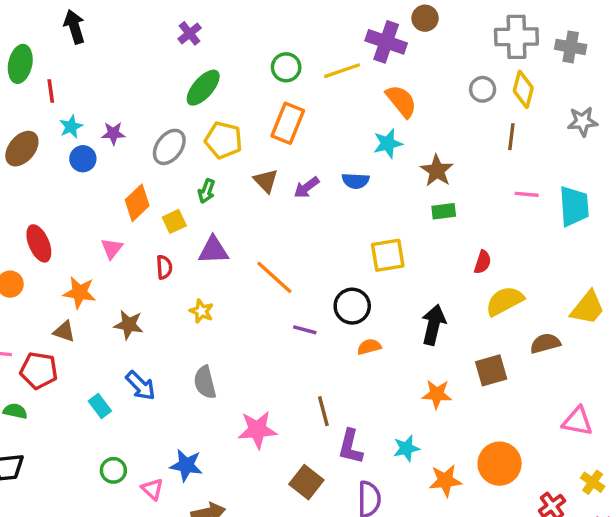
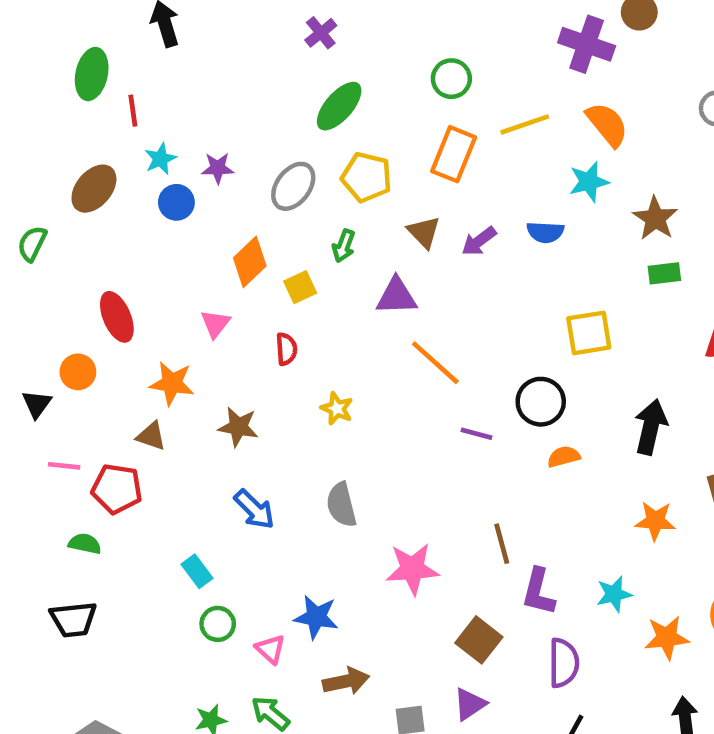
yellow line: (342, 71) -> (525, 124), moved
purple triangle: (213, 250) -> (396, 296), moved
cyan rectangle: (100, 406) -> (197, 571), moved

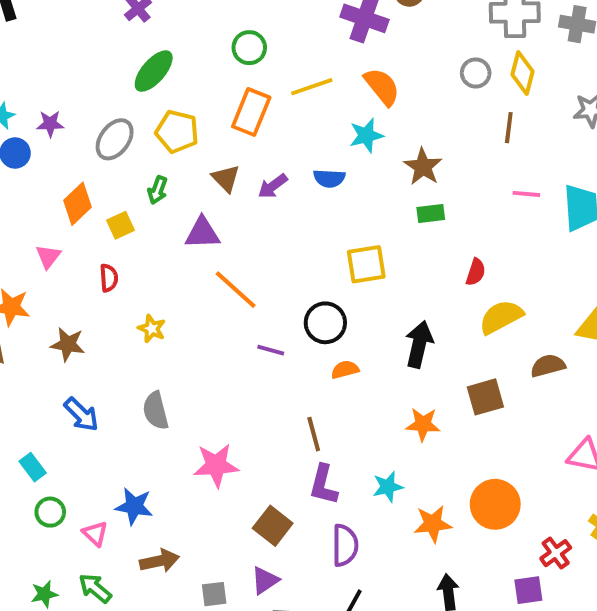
brown line: (502, 544) -> (314, 434), moved

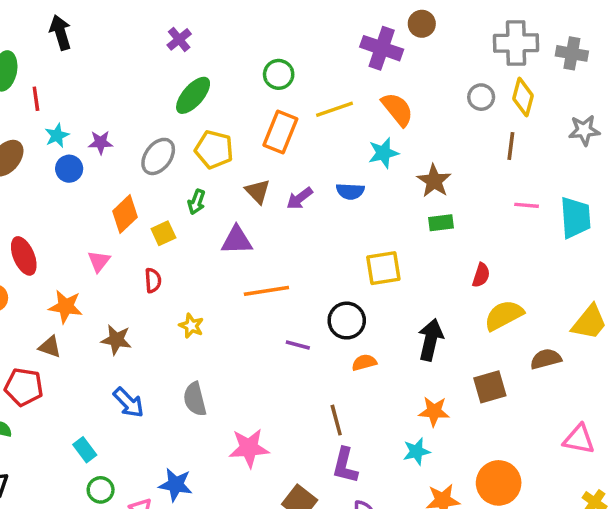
orange line: (236, 290) -> (266, 291), turned -51
cyan star: (388, 487) -> (417, 451), moved

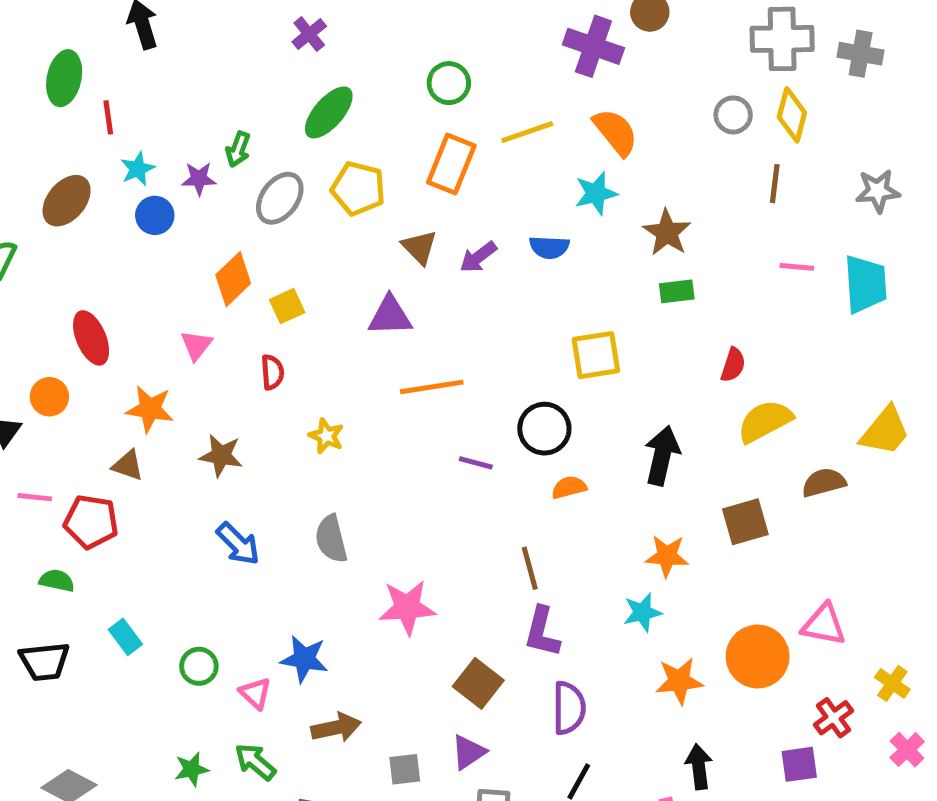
gray star: (584, 130) -> (878, 191), moved
green arrow: (197, 202) -> (238, 149), moved
pink triangle: (579, 439) -> (824, 625), moved
cyan rectangle: (85, 450) -> (125, 637), moved

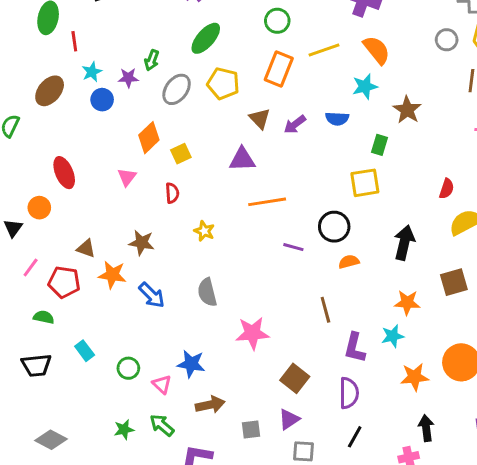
green rectangle: (677, 291) -> (379, 145), moved, turned -66
orange star: (150, 409) -> (112, 275), moved
pink line: (35, 497) -> (31, 267), turned -60
purple L-shape: (542, 632) -> (355, 348), moved

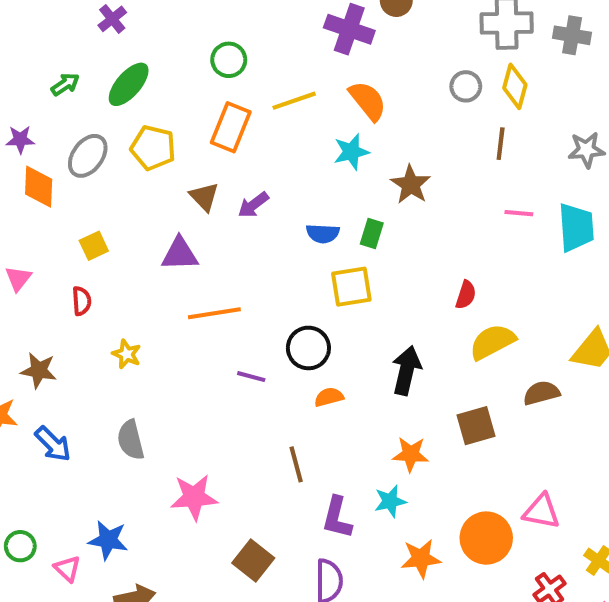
green arrow: (152, 60) -> (65, 84), moved, turned -144
blue semicircle: (337, 119) -> (323, 234), moved
orange diamond: (149, 138) -> (39, 187), moved, turned -44

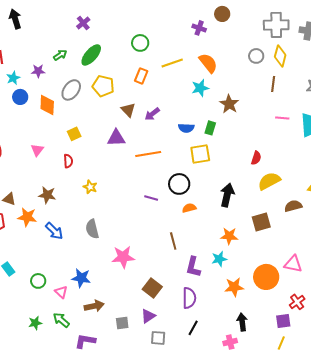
purple cross: (349, 29) -> (199, 28), size x0.6
orange rectangle: (231, 127) -> (141, 76), size x0.7
purple star: (20, 140) -> (38, 71), moved
orange line: (214, 313) -> (148, 154), moved

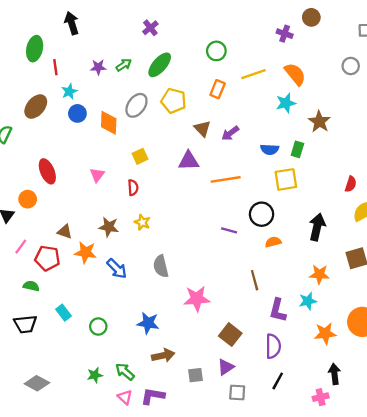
purple star: (38, 71) -> (98, 67), moved
yellow star: (90, 187) -> (142, 222), moved
pink triangle: (61, 292) -> (125, 397), moved

